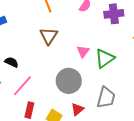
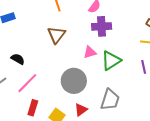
purple cross: (114, 14) -> (102, 26), moved
pink triangle: (83, 51) -> (90, 52), turned 32

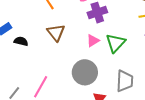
black semicircle: (18, 59) -> (21, 41), moved

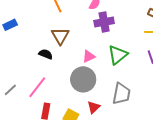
black semicircle: (21, 41) -> (46, 54), moved
pink triangle: (93, 41) -> (89, 56), moved

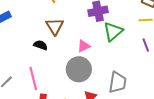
green triangle: (118, 55) -> (113, 32), moved
pink line: (37, 87) -> (33, 79), turned -50

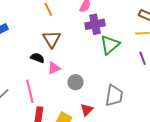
pink triangle: (84, 46) -> (54, 68), moved
gray circle: (79, 69) -> (76, 82), size x0.6

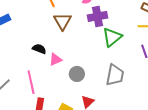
brown triangle: (52, 39) -> (63, 21), moved
gray trapezoid: (114, 96) -> (115, 75), moved

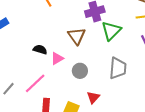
brown triangle: (63, 21) -> (77, 36), moved
pink line: (31, 82) -> (35, 83), turned 65

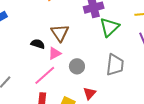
brown triangle: (77, 36) -> (60, 33), moved
pink line: (35, 83) -> (45, 75), moved

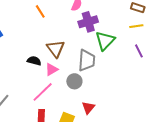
gray trapezoid: (115, 65) -> (87, 60), moved

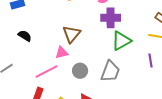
gray trapezoid: (87, 60) -> (110, 71), moved
black semicircle: (34, 61) -> (25, 36), moved

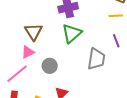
green triangle: (121, 41) -> (72, 33), moved
gray trapezoid: (110, 71) -> (96, 59), moved

